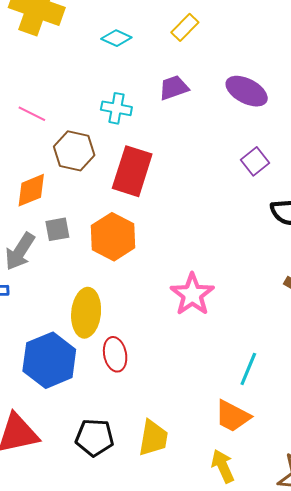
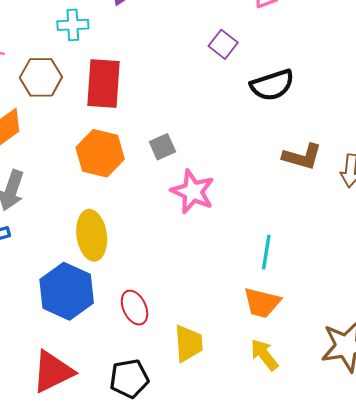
gray square: (57, 229) -> (162, 147), moved
red ellipse: (115, 354) -> (134, 308), moved
black pentagon: (95, 437) -> (129, 379), moved

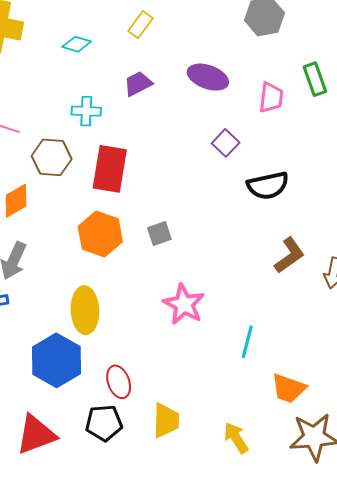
brown L-shape: (302, 157) -> (289, 255), turned -57
pink star: (193, 192) -> (184, 304), moved
orange trapezoid: (262, 303) -> (289, 388), moved
black pentagon: (129, 379) -> (104, 423), moved

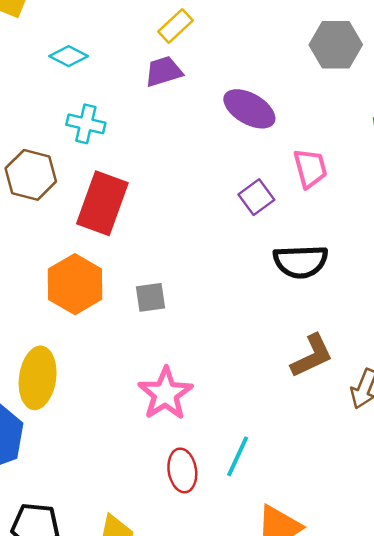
cyan diamond: (77, 44) -> (69, 56), moved
purple trapezoid: (138, 84) -> (164, 71), moved
pink trapezoid: (271, 98) -> (310, 168), moved, turned -32
red ellipse: (119, 382) -> (182, 470), moved

